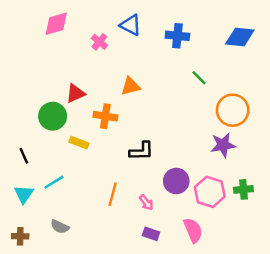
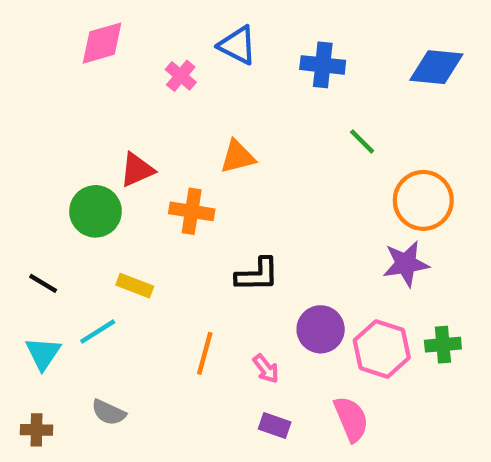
yellow rectangle: (79, 143) -> (135, 286), moved
black line: (24, 156) -> (43, 283), turned -35

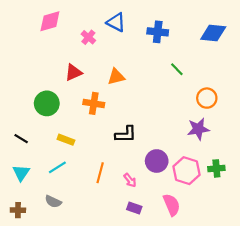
red triangle: (137, 170) -> (73, 72), moved
orange circle: (423, 200) -> (207, 98), size x0.7
cyan line: (98, 332) -> (57, 167), moved

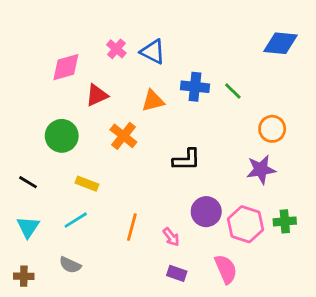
pink diamond: (50, 21) -> (66, 67), moved
blue triangle: (116, 22) -> (153, 52), moved
blue cross: (158, 32) -> (195, 87), moved
orange cross: (94, 103) -> (123, 136), turned 30
black L-shape: (126, 134) -> (187, 160), moved

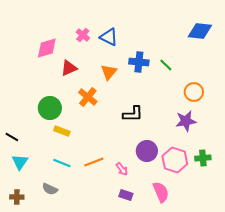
orange triangle: (153, 101) -> (109, 72), turned -36
green circle: (62, 136) -> (50, 108), moved
black line: (28, 182) -> (12, 137), moved
cyan line: (76, 220) -> (62, 163), moved, turned 54
orange line: (132, 227) -> (94, 162), turned 54

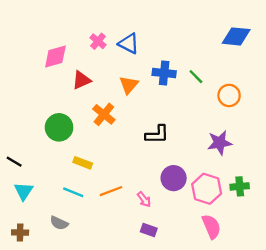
orange circle: (194, 92) -> (229, 95), moved
yellow rectangle: (62, 131) -> (83, 163), moved
pink semicircle: (161, 192) -> (211, 227), moved

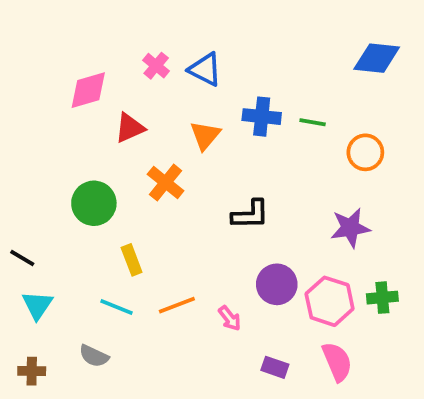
green line: (196, 77) -> (313, 122), turned -35
yellow rectangle: (83, 163) -> (132, 260), turned 48
purple rectangle: (149, 230) -> (275, 367), moved

